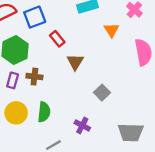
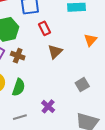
orange triangle: (111, 30) -> (91, 40), moved
gray square: (102, 93) -> (82, 85), moved

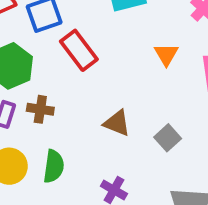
red rectangle: (45, 28) -> (79, 50), size x1.5
brown triangle: (55, 52) -> (117, 123), moved, turned -42

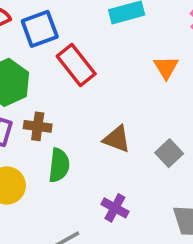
green semicircle: (54, 166) -> (59, 165), moved

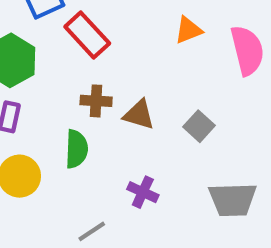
orange triangle: (166, 67) -> (188, 30), turned 44
brown cross: (38, 126) -> (96, 101), moved

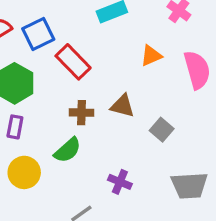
brown triangle: (139, 115) -> (122, 106), moved
green semicircle: (76, 149) -> (68, 150), turned 48

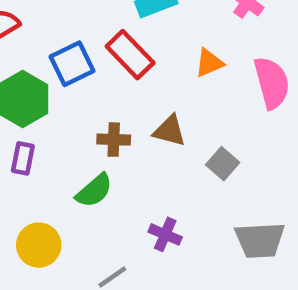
blue square: (38, 34) -> (72, 64), moved
red rectangle: (73, 62) -> (130, 55), moved
yellow circle: (24, 172) -> (39, 245), moved

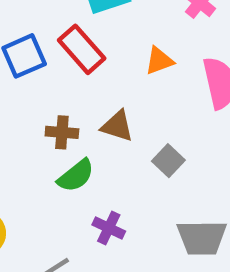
green semicircle: (94, 191) -> (76, 176), moved

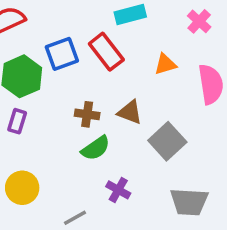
gray square: (168, 161) -> (167, 141), size x1.5

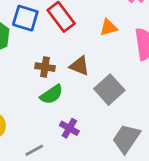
blue square: (62, 54) -> (25, 18), turned 36
gray trapezoid: (189, 202) -> (126, 139), turned 120

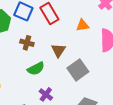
brown triangle: (79, 66) -> (58, 50), turned 35
brown cross: (45, 67) -> (27, 43), moved

